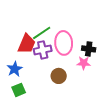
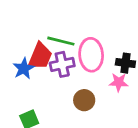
green line: (42, 33) -> (61, 41), turned 48
blue star: (15, 69) -> (24, 69), moved

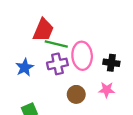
red trapezoid: (40, 56) -> (43, 30), moved
pink star: (119, 82) -> (107, 90), moved

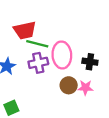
red trapezoid: (43, 30) -> (25, 30), turned 55
brown circle: (76, 94) -> (69, 85), moved

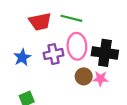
green line: (37, 44) -> (71, 18), moved
black cross: (90, 62) -> (105, 53), size x1.6

